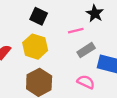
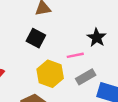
yellow hexagon: (35, 47) -> (50, 74), moved

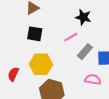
yellow hexagon: (50, 74) -> (41, 64), moved

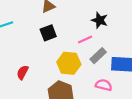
black square: (35, 34) -> (48, 33), turned -35
yellow hexagon: (41, 64) -> (69, 63), moved

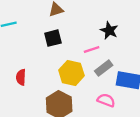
red semicircle: (23, 72) -> (21, 77), turned -32

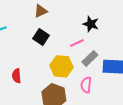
black square: (53, 38) -> (41, 37), turned -35
pink semicircle: (106, 100) -> (86, 85), moved, turned -98

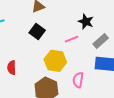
gray rectangle: (90, 58) -> (101, 41), moved

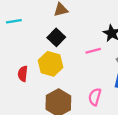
yellow hexagon: (55, 61) -> (51, 64), moved

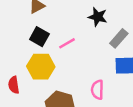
pink line: (93, 51) -> (67, 43), moved

